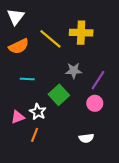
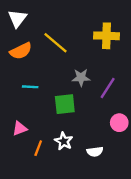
yellow cross: (81, 33) -> (107, 36), moved
green square: (59, 95) -> (65, 104), turned 36
pink circle: (95, 103) -> (119, 123), moved
white star: (38, 112) -> (64, 141), moved

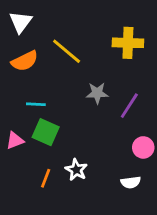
green square: (65, 104) -> (46, 132), moved, turned 30
pink triangle: (20, 128) -> (15, 140), moved
white semicircle: (95, 152) -> (131, 182), moved

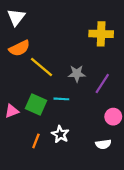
yellow line: (67, 51) -> (41, 67), moved
cyan line: (36, 104) -> (61, 99), moved

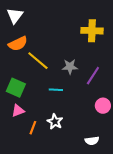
green square: (36, 104) -> (16, 88), moved
pink triangle: (12, 111) -> (18, 111), moved
white semicircle: (103, 144) -> (92, 141), moved

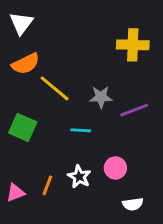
purple line: (93, 76) -> (134, 110), turned 36
pink circle: (103, 106) -> (115, 168), moved
pink triangle: (18, 111) -> (16, 193), moved

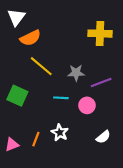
orange semicircle: (26, 64) -> (30, 38), moved
pink circle: (115, 168) -> (87, 105), moved
white semicircle: (133, 204) -> (103, 137), moved, turned -32

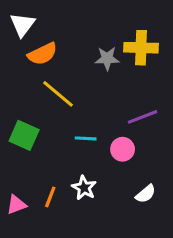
gray star: (76, 73) -> (107, 58), moved

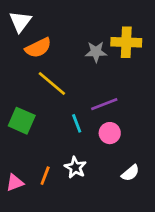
purple line: (143, 117) -> (104, 104), moved
cyan line: (86, 138) -> (77, 123), turned 66

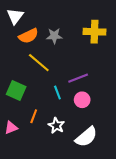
gray star: (96, 52) -> (54, 36), moved
white semicircle: (130, 173) -> (86, 137), moved, size x1.6
orange line: (45, 176) -> (34, 116), moved
pink triangle: (15, 183) -> (11, 128), moved

